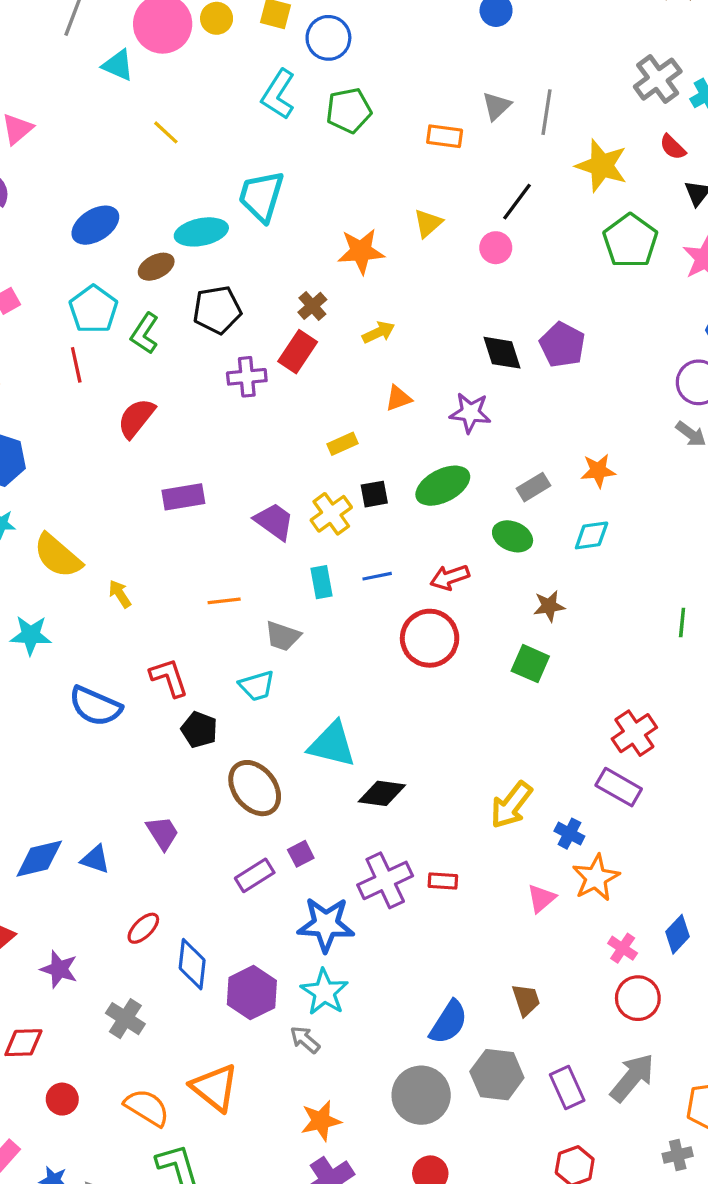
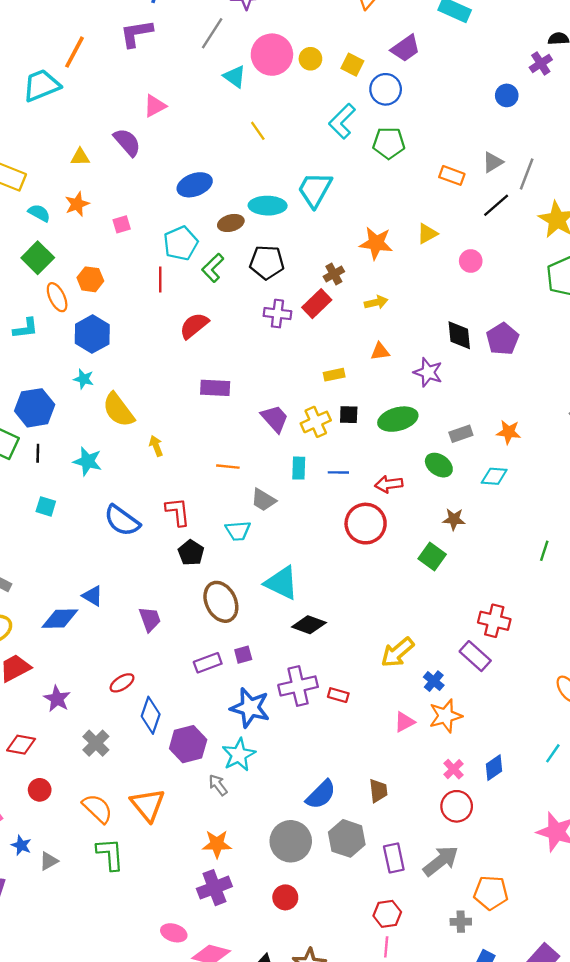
black line: (517, 202) -> (496, 205), moved
red cross: (634, 733) -> (494, 621), turned 36
blue triangle: (95, 859) -> (93, 596), moved

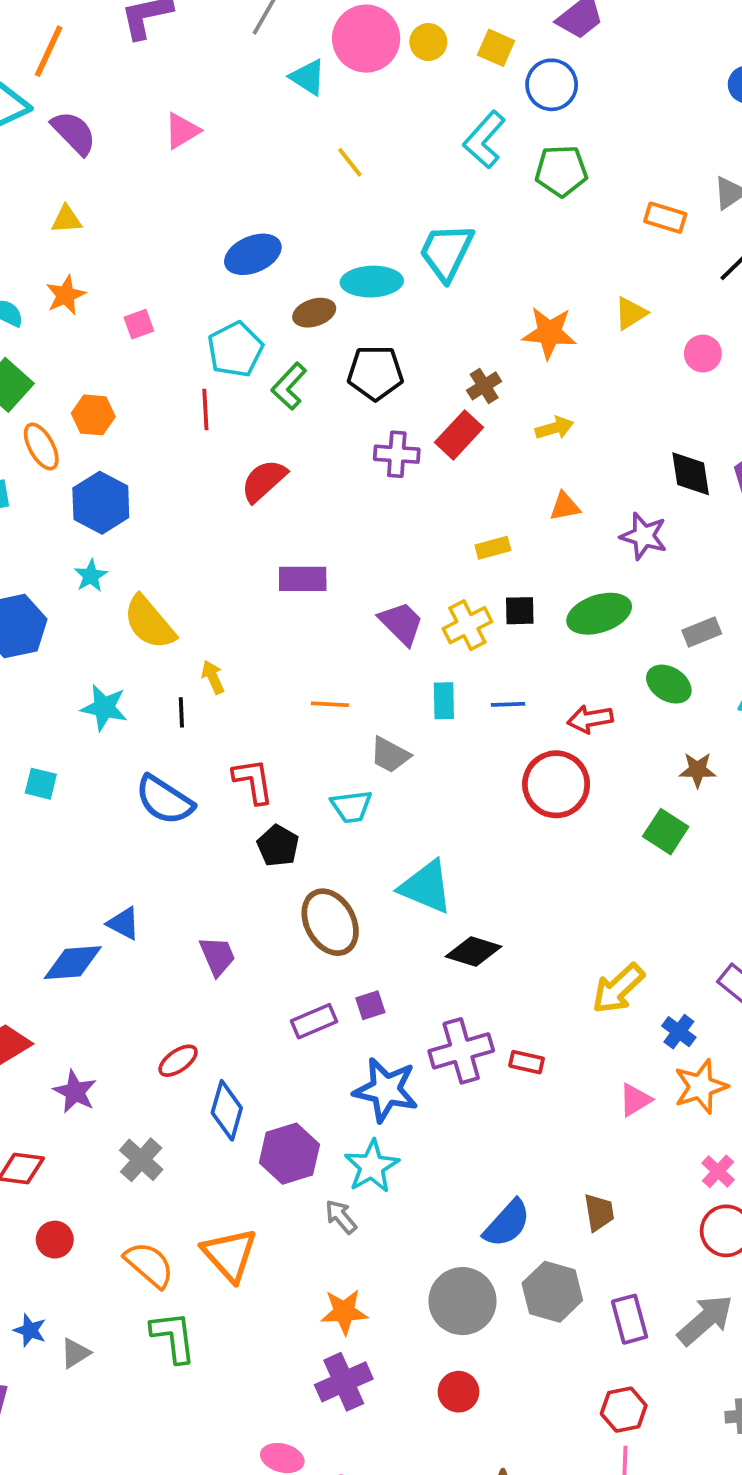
purple semicircle: (127, 142) -> (74, 133), moved
cyan star: (84, 379) -> (91, 576), turned 30
black line: (38, 453) -> (181, 712), moved

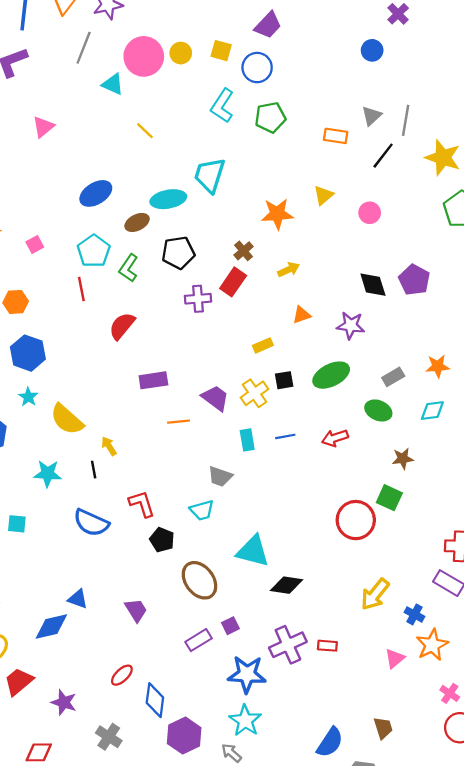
orange line: (330, 704) -> (178, 422), moved
red circle: (556, 784) -> (356, 520), moved
purple hexagon: (289, 1154) -> (184, 736), moved

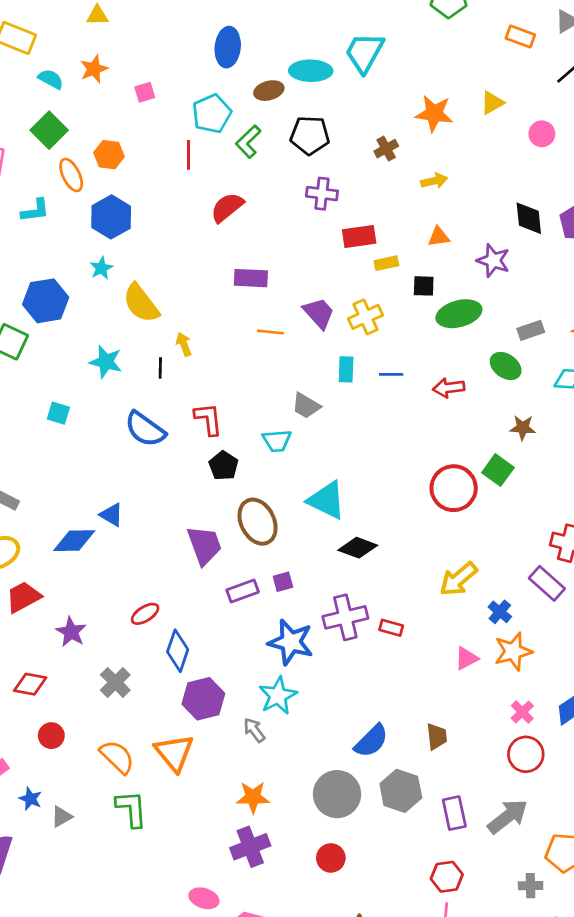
blue ellipse: (96, 193) -> (228, 47), turned -64
red rectangle: (233, 282) -> (359, 236), moved, turned 36
black square: (284, 380) -> (424, 286), moved
purple trapezoid: (136, 610) -> (204, 545), moved, size x1.4

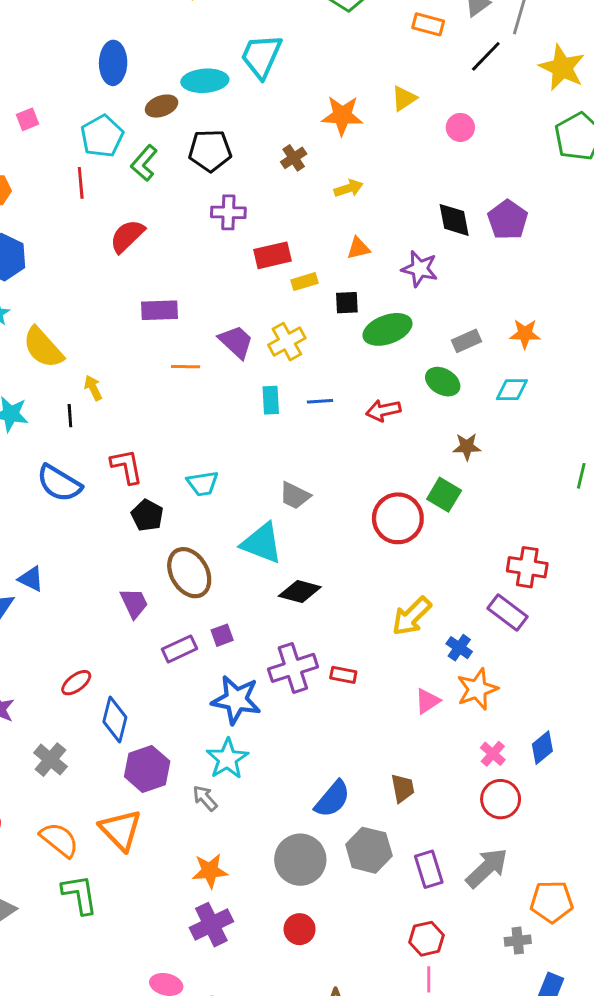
gray trapezoid: (306, 406) -> (295, 496), moved
purple trapezoid: (204, 545) -> (134, 603), size x0.7

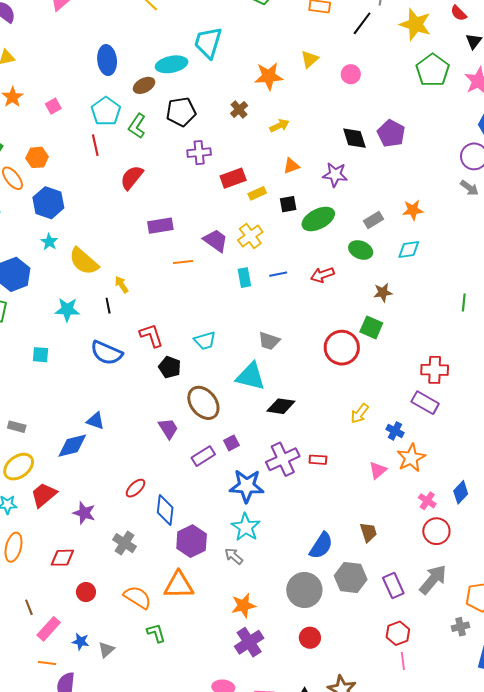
yellow arrow: (412, 616) -> (360, 413), size x0.7
orange triangle: (121, 830) -> (179, 585), turned -40
green L-shape: (80, 894) -> (156, 633), size x0.7

